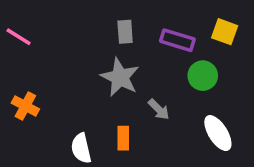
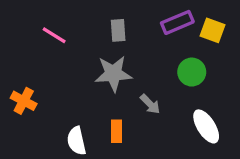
pink line: (19, 37) -> (54, 35), moved
purple rectangle: (177, 40) -> (177, 22), moved, turned -40
gray star: (120, 77) -> (113, 74), turned -30

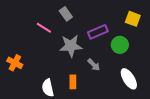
purple rectangle: (177, 22) -> (98, 32), moved
gray rectangle: (118, 30) -> (66, 14), moved, turned -32
pink line: (54, 35) -> (44, 28), moved

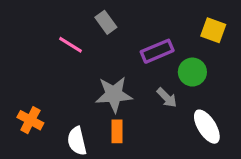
gray star: (71, 46) -> (114, 94), moved
orange cross: (15, 63) -> (30, 120), moved
gray arrow: (94, 65) -> (167, 98), moved

